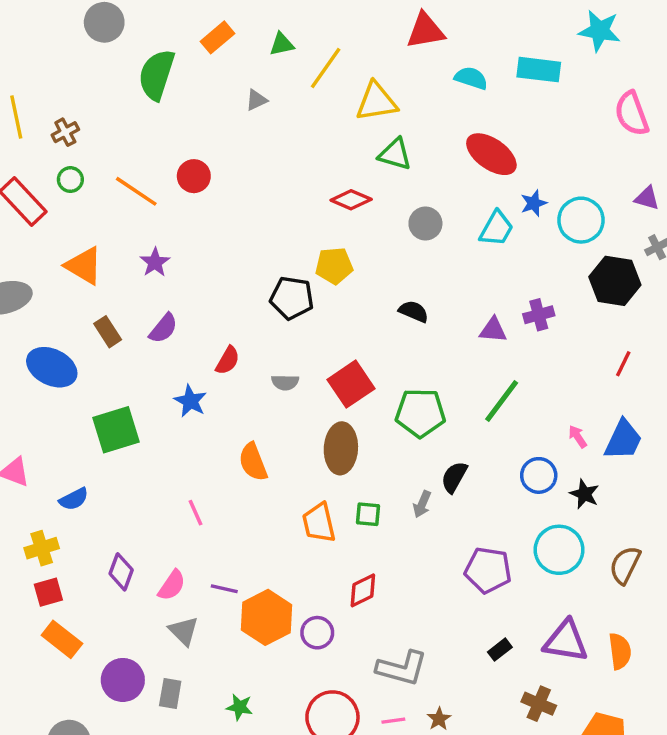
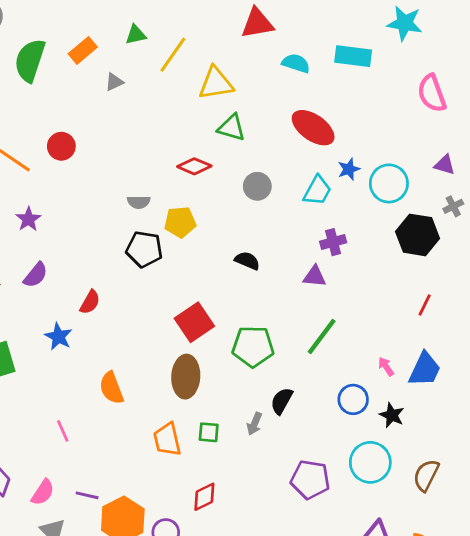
orange rectangle: (217, 37) -> (83, 50), moved
purple cross: (539, 315) -> (333, 242), moved
gray semicircle: (285, 382) -> (139, 202), moved

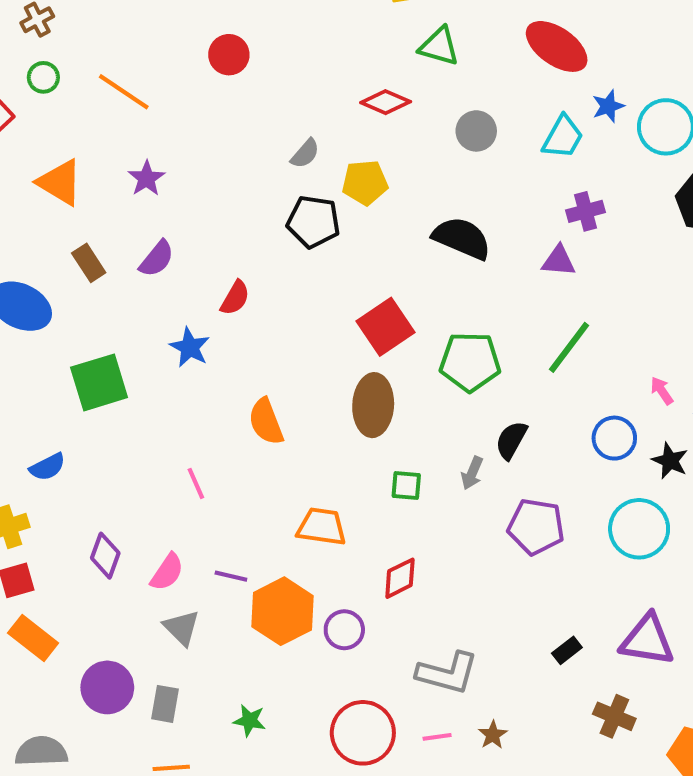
red circle: (61, 146) -> (229, 55), moved
gray semicircle: (139, 202) -> (305, 154), turned -50
black semicircle: (247, 261) -> (462, 238), size x1.6
orange trapezoid: (167, 440) -> (322, 527), moved, turned 111
purple pentagon: (310, 480) -> (536, 527), moved

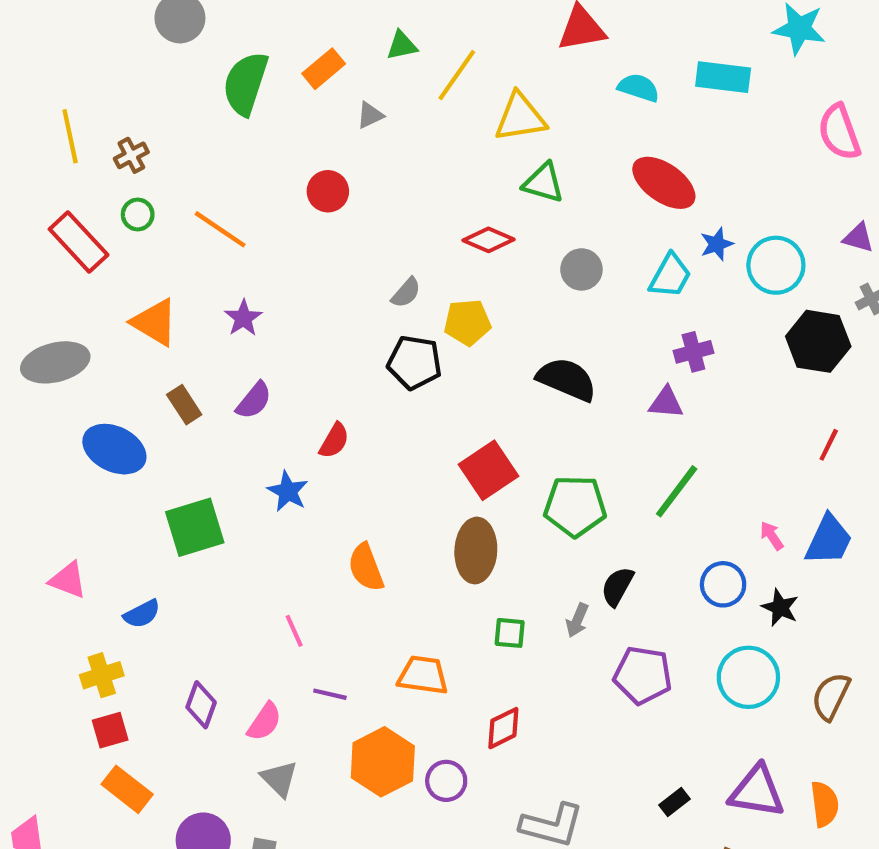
purple line: (231, 576) -> (330, 694), moved

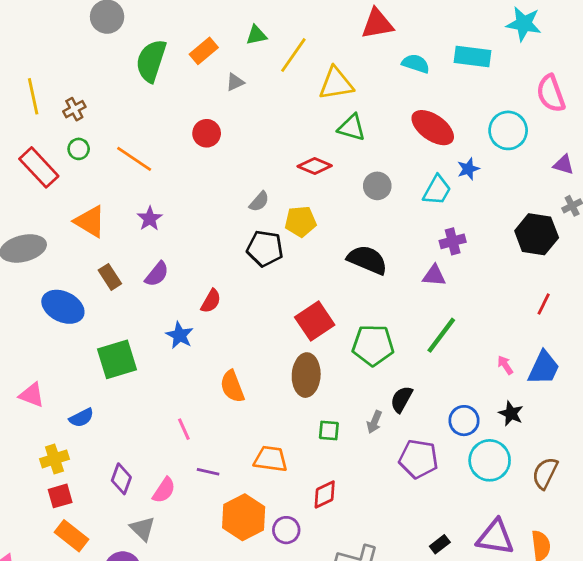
cyan circle: (776, 265) -> (508, 130), moved
blue circle: (723, 584) -> (464, 421), moved
gray triangle: (279, 779) -> (143, 529), moved

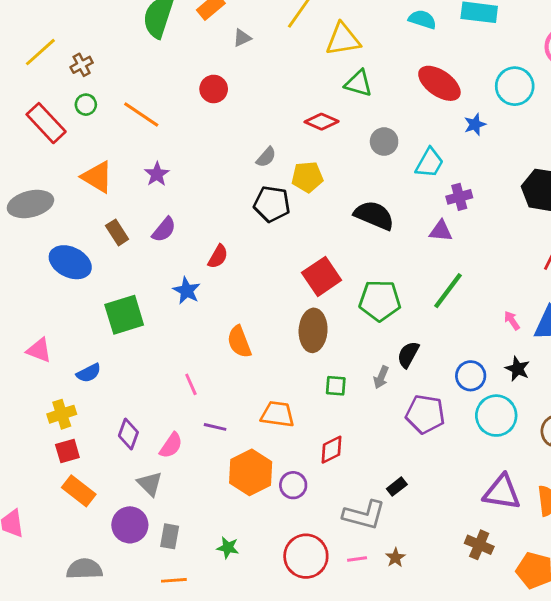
yellow line: (33, 96) -> (40, 52), turned 60
cyan trapezoid: (437, 190) -> (429, 163), moved
black rectangle: (440, 544) -> (397, 487), moved

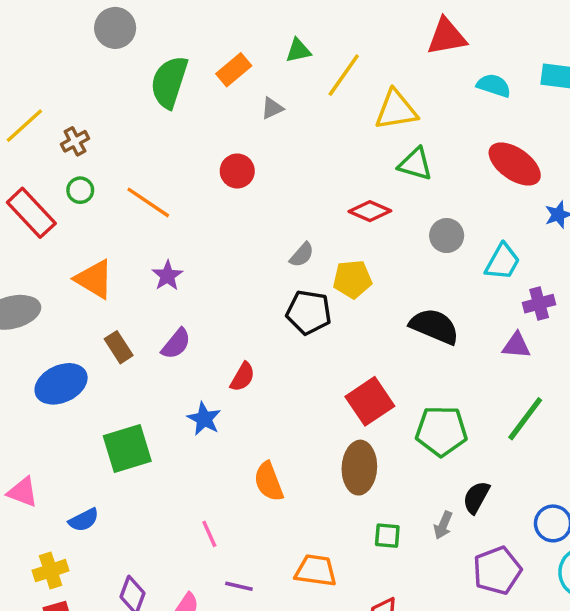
blue ellipse: (70, 262) -> (61, 384), turned -51
purple pentagon: (425, 414) -> (497, 571), turned -30

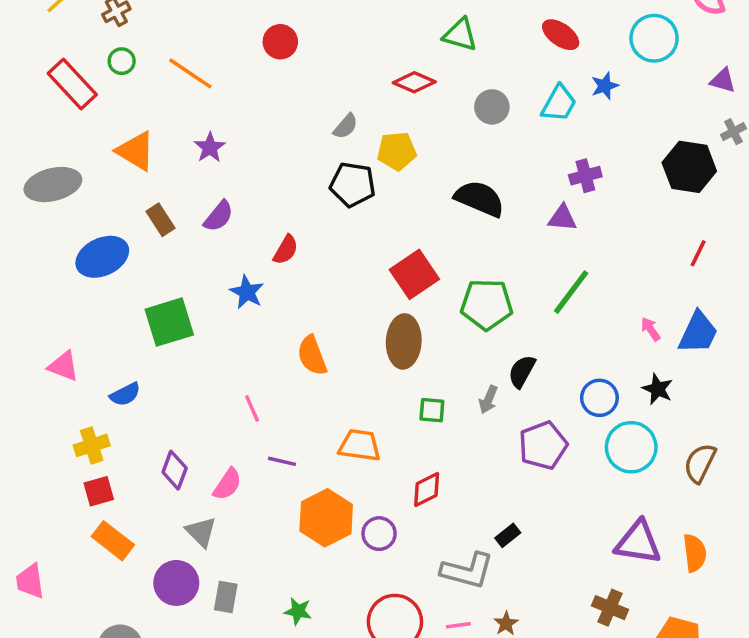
red ellipse: (515, 164) -> (561, 35), size x0.7
cyan trapezoid: (502, 262) -> (559, 103), moved

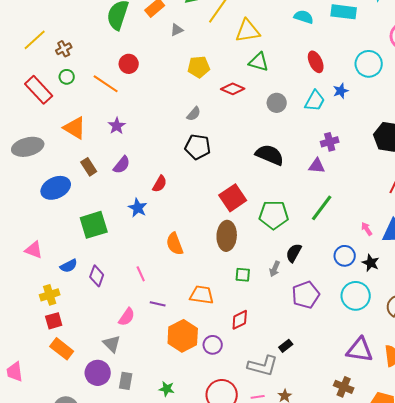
red ellipse: (561, 35) -> (316, 62), turned 30
red circle: (280, 42) -> (129, 64), moved
yellow pentagon: (397, 151) -> (199, 67), moved
blue circle: (599, 398) -> (345, 256), moved
purple diamond: (175, 470) -> (97, 276), moved

